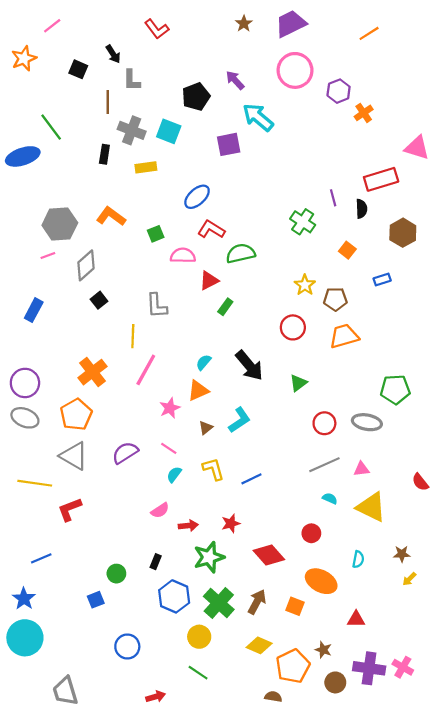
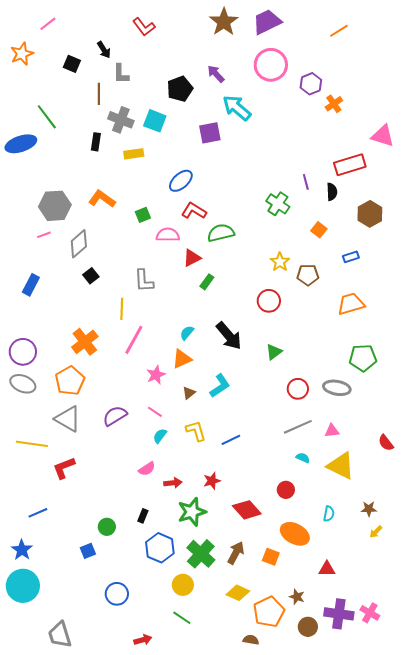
brown star: (244, 24) -> (224, 22), size x1.8
orange trapezoid: (344, 336) -> (351, 304), moved

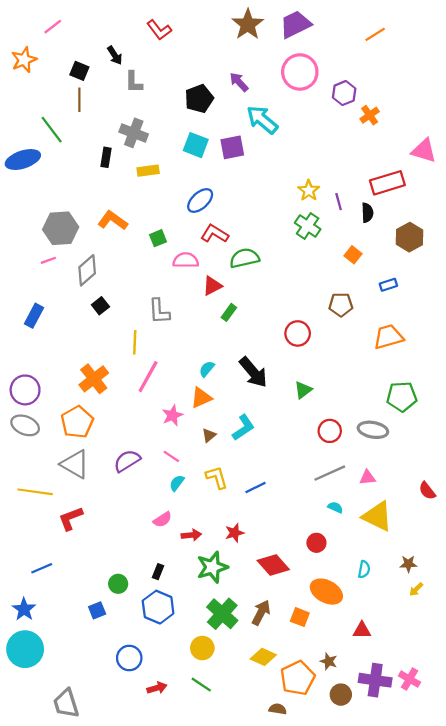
brown line: (99, 94) -> (79, 100), moved
cyan square: (155, 121) -> (196, 145), moved
yellow star: (280, 262) -> (309, 191), moved
blue hexagon: (160, 548) -> (158, 607), moved
red arrow: (143, 640) -> (157, 688), moved

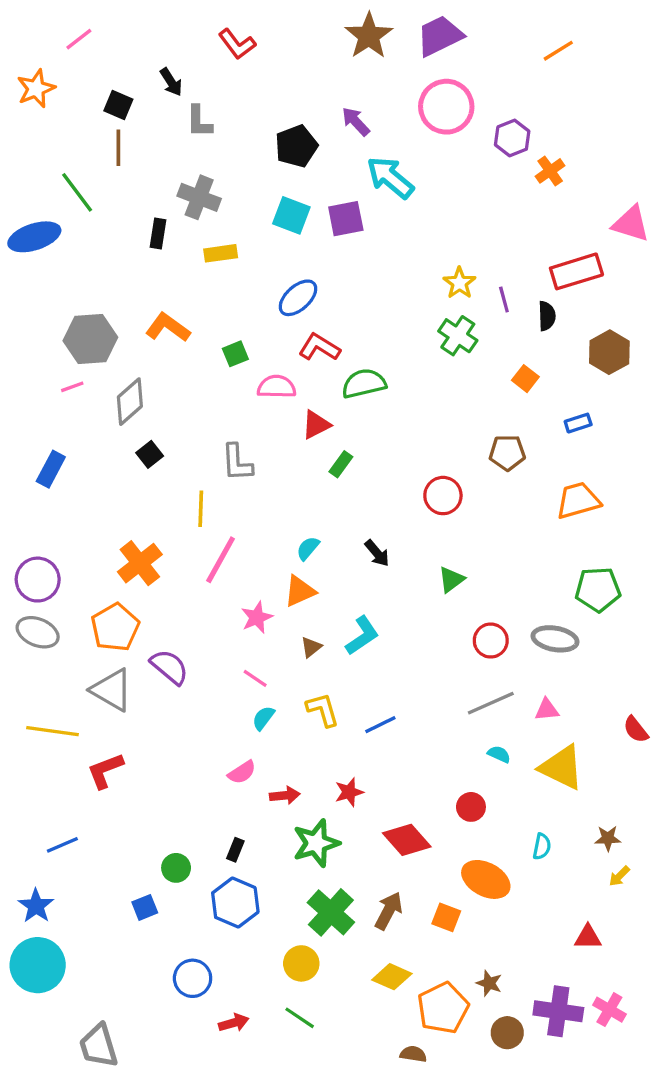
black arrow: (253, 372) -> (377, 553), size x0.6
purple semicircle: (127, 461) -> (169, 667), moved, turned 72
red triangle: (362, 630) -> (588, 937), moved

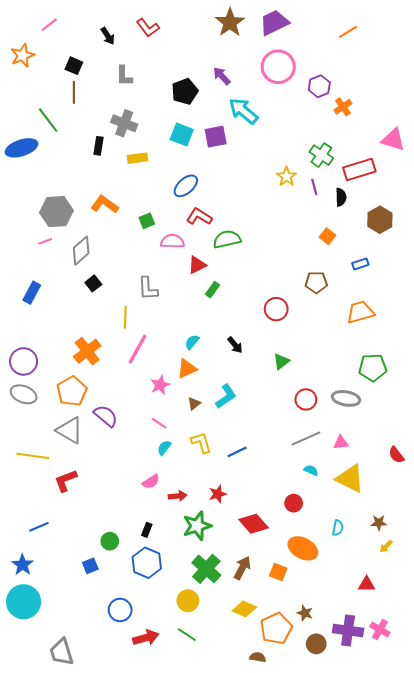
black arrow: (171, 82) -> (108, 36), moved
green cross: (458, 336) -> (321, 155), moved
red arrow: (234, 1023) -> (146, 638), size x1.4

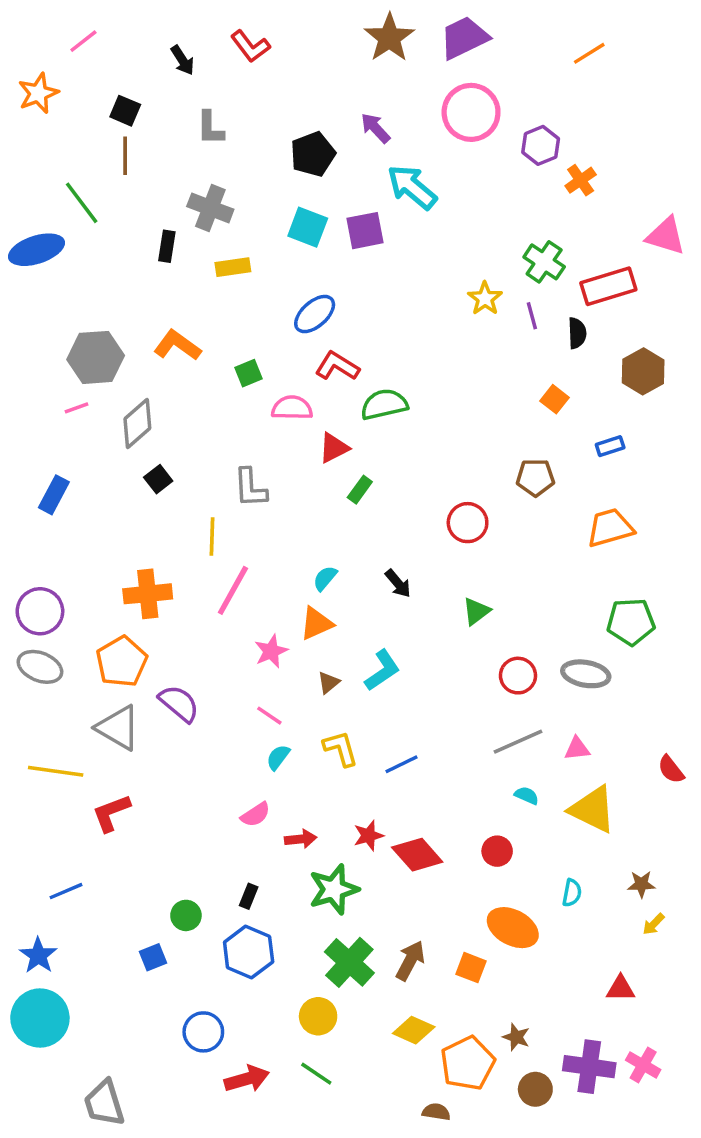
orange cross: (87, 351) -> (148, 594), turned 32
red diamond: (254, 524) -> (417, 855), moved

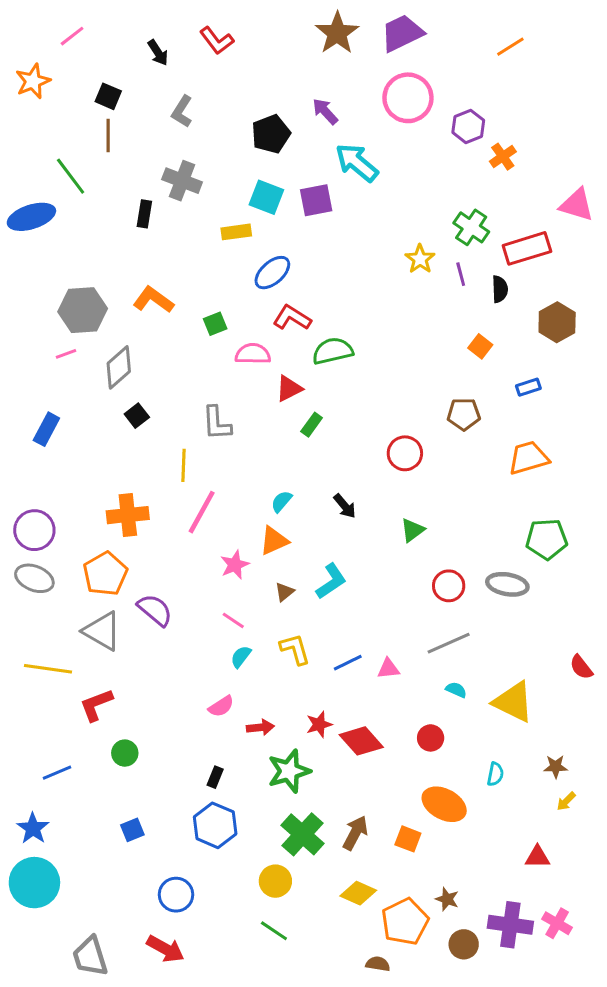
gray L-shape: (210, 128) -> (182, 111), turned 32
yellow rectangle: (233, 267) -> (236, 232), moved
pink triangle: (577, 749) -> (388, 669), moved
green circle: (186, 915) -> (125, 753), moved
red arrow: (247, 1079) -> (165, 949), moved, turned 45

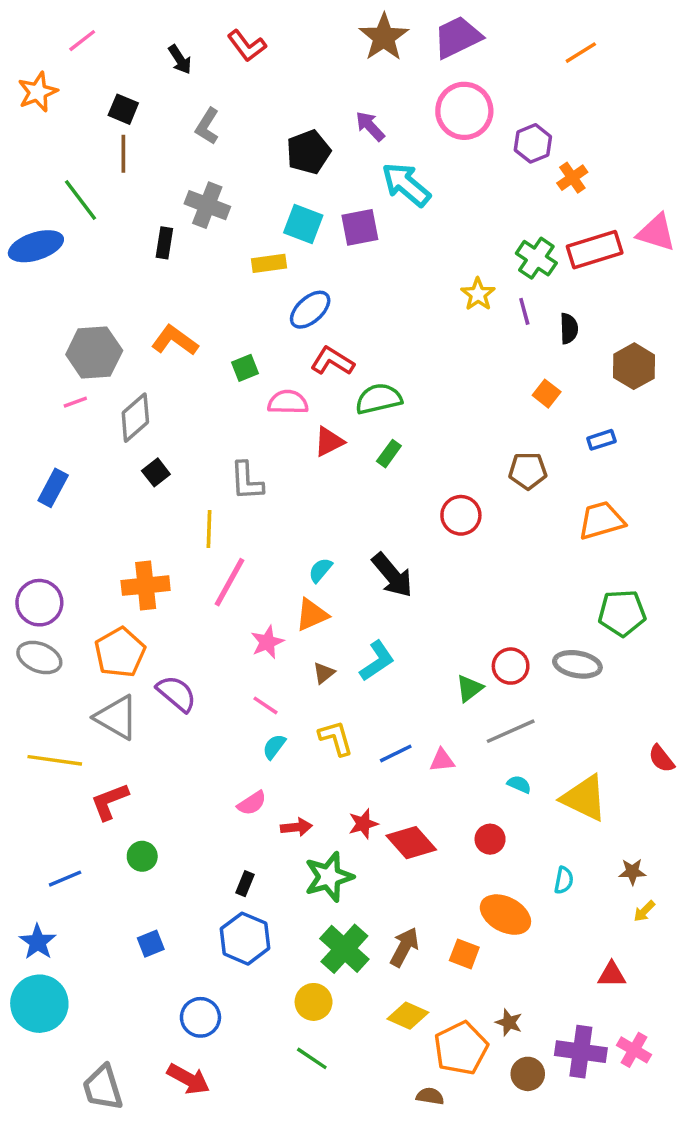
red rectangle: (527, 248) -> (595, 250), moved
green rectangle: (312, 425) -> (389, 454), moved
black arrow: (345, 506) -> (392, 575), size x1.6
green triangle: (412, 530) -> (469, 688), moved

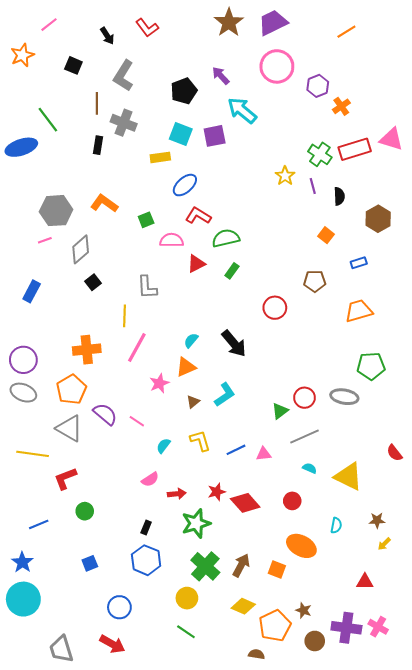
gray L-shape: (207, 126) -> (124, 76), size x1.4
brown line: (123, 154) -> (97, 103), moved
pink line: (266, 705) -> (137, 421), moved

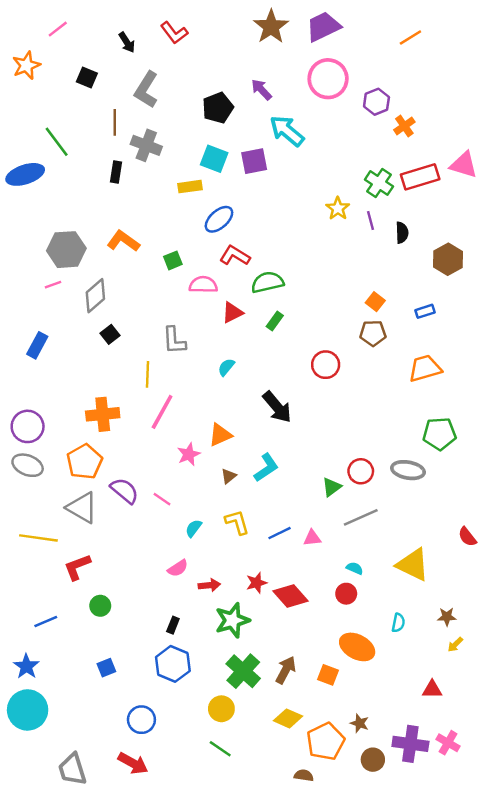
orange square: (326, 235) -> (375, 302), moved
cyan semicircle: (191, 340) -> (226, 367), moved
cyan semicircle: (310, 468) -> (355, 568), moved

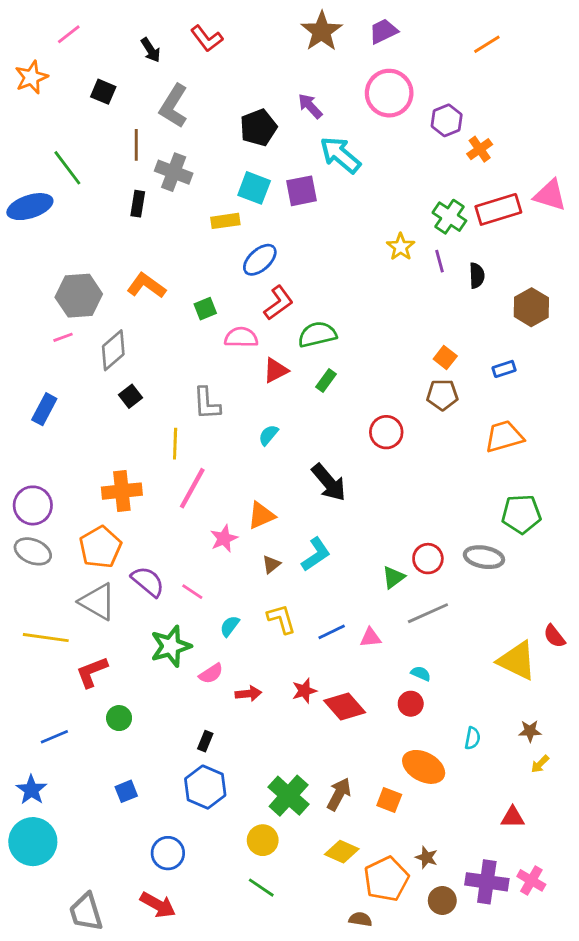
purple trapezoid: (323, 27) -> (383, 31), size x0.7
red L-shape: (235, 256) -> (279, 303), turned 112
yellow triangle: (413, 565) -> (517, 661), moved
green star: (232, 620) -> (171, 646), moved

